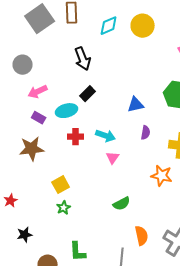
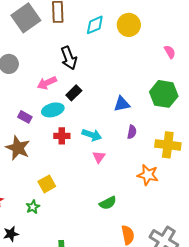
pink arrow: (38, 92) -> (47, 83), moved
brown star: (32, 149) -> (18, 148), turned 30
green star: (64, 208) -> (33, 207), moved

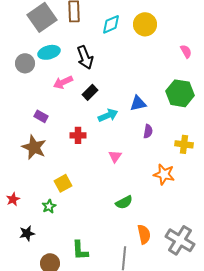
cyan ellipse: (53, 110) -> (49, 52), moved
cyan arrow: (92, 135) -> (108, 115), moved, turned -42
yellow cross: (168, 145) -> (184, 144), size x0.7

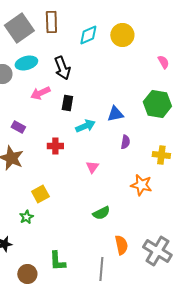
black rectangle: (90, 92) -> (67, 103), turned -35

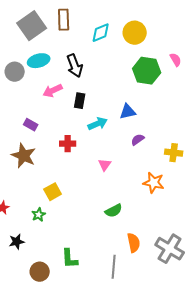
green hexagon: (157, 104) -> (147, 71), moved
purple semicircle: (125, 142) -> (138, 140), turned -136

